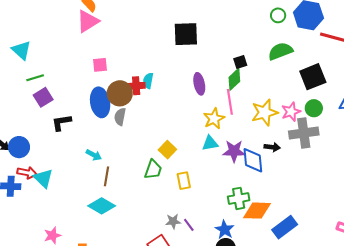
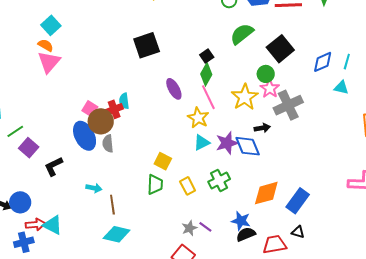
pink square: (100, 65) -> (90, 109), moved, turned -35
green circle: (314, 108) -> (266, 74), moved
green cross: (239, 198) -> (219, 180), moved

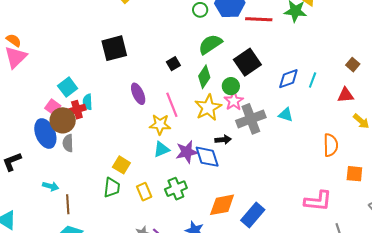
cyan square: (51, 25) -> (68, 87), moved
green diamond: (206, 74) -> (204, 77), moved
cyan triangle: (341, 88) -> (286, 115), moved
yellow star: (198, 118) -> (160, 124), turned -30

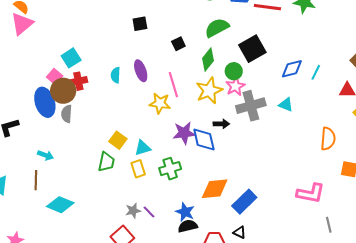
black square: (114, 48) -> (140, 24), moved, size x0.6
cyan semicircle: (88, 102) -> (116, 75), moved
cyan triangle: (162, 149) -> (143, 148), moved
brown line: (68, 204) -> (36, 180), moved

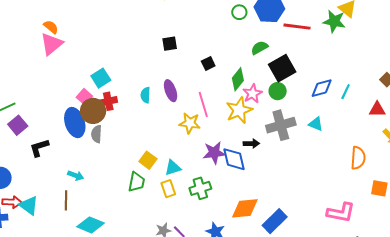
green semicircle: (217, 28) -> (260, 48), moved, size x0.7
green circle: (234, 71) -> (278, 91), moved
pink star: (235, 86) -> (252, 94), moved

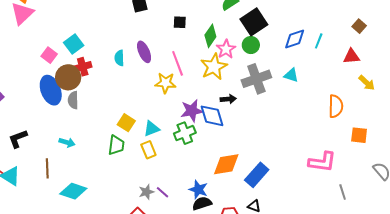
black square: (208, 64) -> (180, 22), turned 32
pink square: (84, 97) -> (49, 55), moved
black L-shape: (39, 148) -> (18, 139), moved
cyan arrow: (76, 176) -> (67, 142), moved
green cross: (200, 188) -> (185, 133), moved

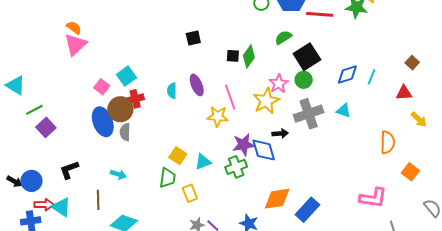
green diamond: (210, 36) -> (249, 56), moved
orange square: (359, 135) -> (410, 172), turned 30
yellow rectangle: (148, 150) -> (190, 193), moved

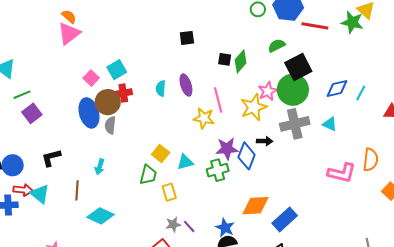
green circle: (304, 80) -> (293, 90), size x1.8
blue diamond: (264, 150) -> (247, 156), turned 32
cyan arrow: (118, 174) -> (100, 167), turned 84
pink L-shape: (373, 198) -> (342, 173), moved

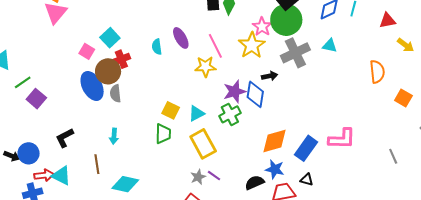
pink L-shape: (342, 173) -> (342, 139), moved
yellow rectangle: (169, 192) -> (203, 144), moved, size x1.6
blue star: (225, 228) -> (275, 169), moved

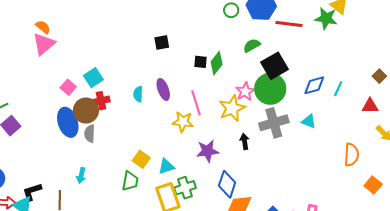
black arrow: (270, 76) -> (245, 141), turned -98
blue diamond: (255, 94) -> (227, 184), moved
green cross: (230, 114) -> (185, 188), moved
black L-shape: (65, 138) -> (32, 192), moved

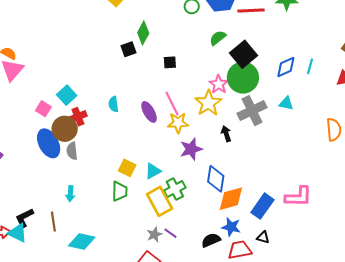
green diamond: (217, 63) -> (143, 33), moved
purple ellipse: (163, 89) -> (149, 112), moved
yellow star: (183, 122) -> (178, 123), moved

